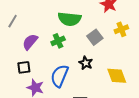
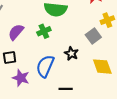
gray square: (95, 37) -> (93, 36), moved

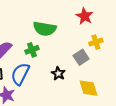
blue semicircle: (45, 66) -> (20, 74), moved

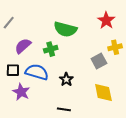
blue semicircle: (20, 74) -> (37, 72), turned 75
black star: (58, 74) -> (66, 79), moved

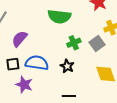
green cross: (51, 49) -> (74, 43), moved

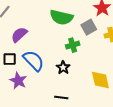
gray square: (97, 43) -> (89, 27), moved
blue semicircle: (37, 63) -> (34, 61), turned 30

